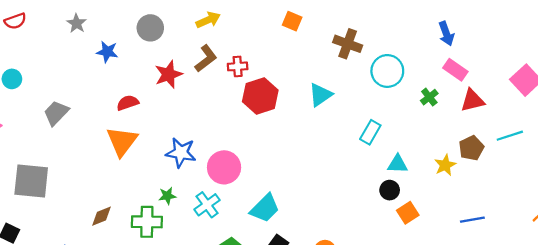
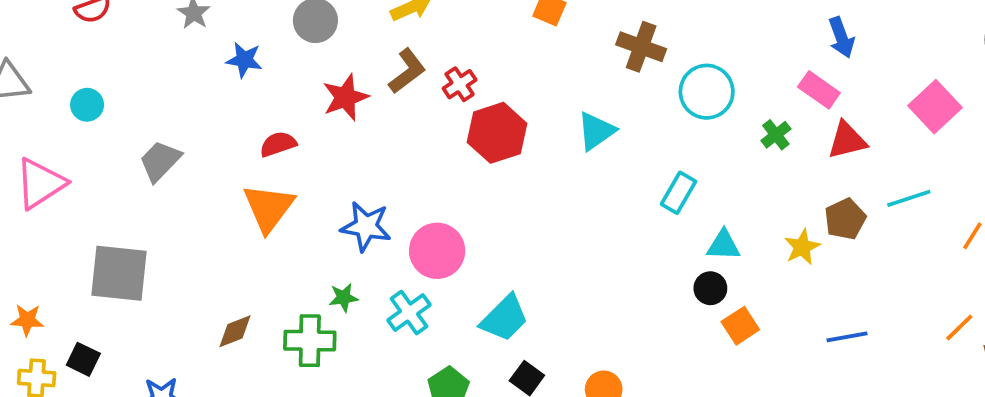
blue arrow: (446, 34) -> (841, 37), moved
red cross: (238, 66) -> (460, 84), turned -30

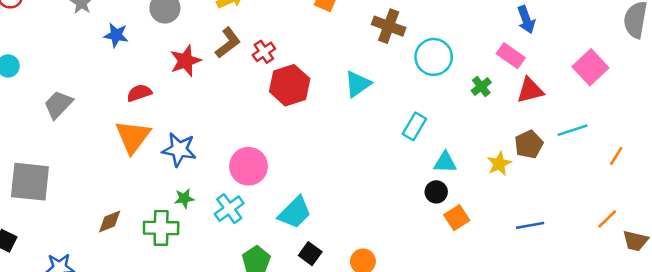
blue star: (366, 226) -> (179, 150), moved

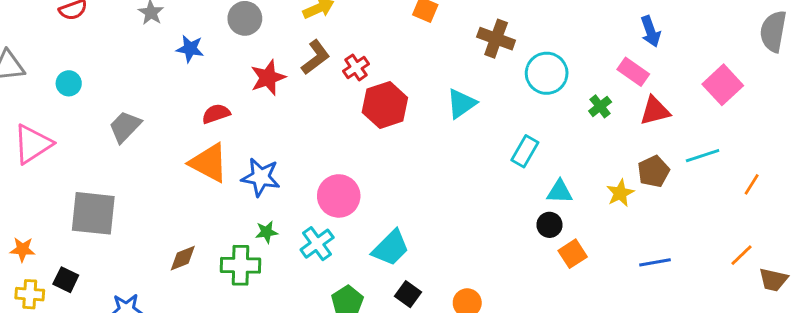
orange triangle: (133, 137) -> (209, 163), turned -39

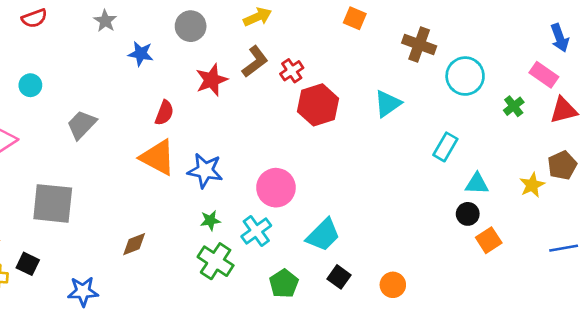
red semicircle: (216, 114) -> (164, 113), turned 130
green cross: (241, 265) -> (216, 261), moved, turned 32

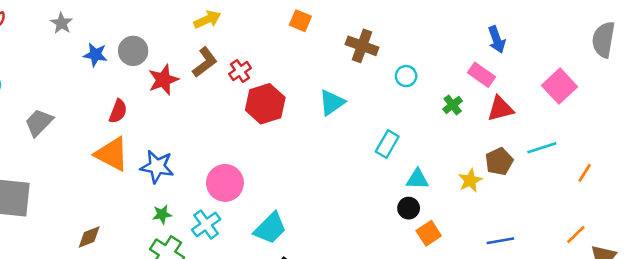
gray circle: (191, 26) -> (133, 51), moved
cyan circle: (465, 76) -> (406, 76), size x0.6

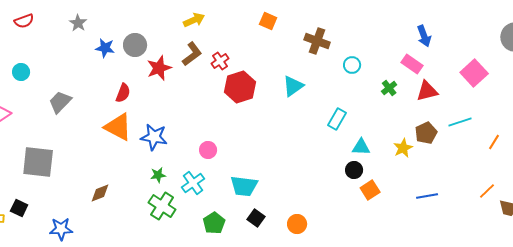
pink circle: (225, 183) -> (208, 150), size x0.6
cyan trapezoid: (270, 228) -> (244, 186), turned 52

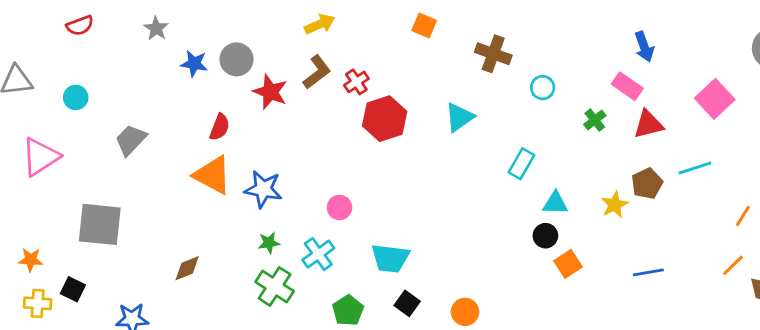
red star: (159, 68) -> (270, 92), turned -30
orange line: (494, 142) -> (743, 216), moved

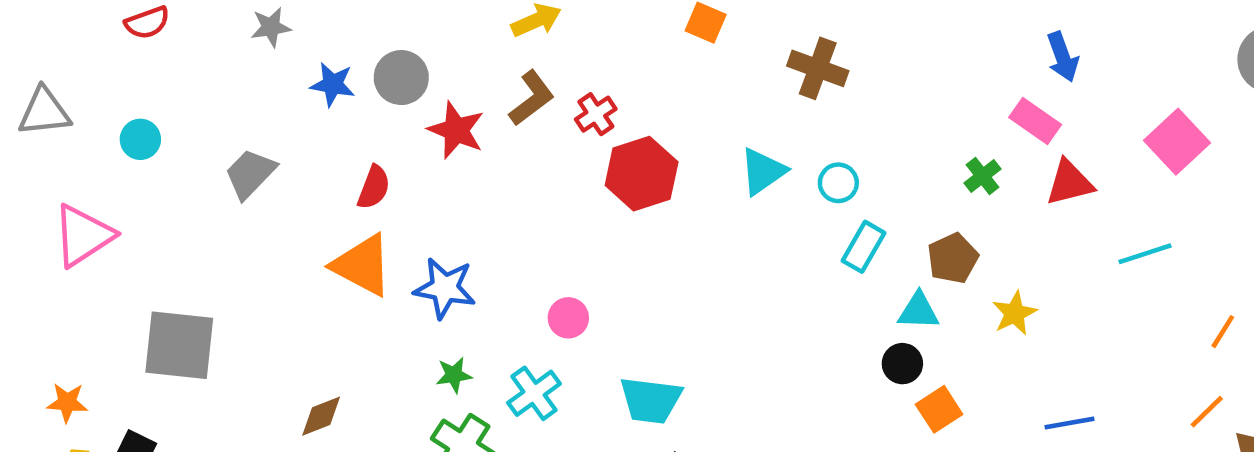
gray star: (156, 28) -> (271, 27), turned 30
cyan circle: (543, 88) -> (838, 183), moved
gray trapezoid: (131, 140) -> (250, 174), moved
brown pentagon: (647, 184) -> (953, 258), moved

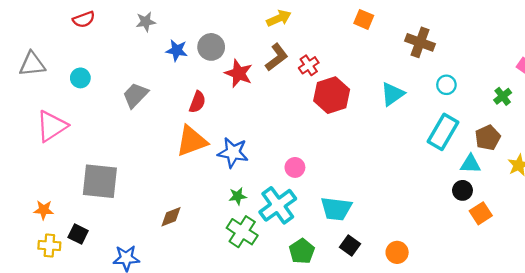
cyan circle: (838, 183) -> (446, 85), moved
cyan rectangle: (864, 247) -> (443, 132), size x1.4
orange triangle: (362, 265) -> (192, 141), turned -48
cyan cross: (534, 393) -> (278, 205), size x1.4

